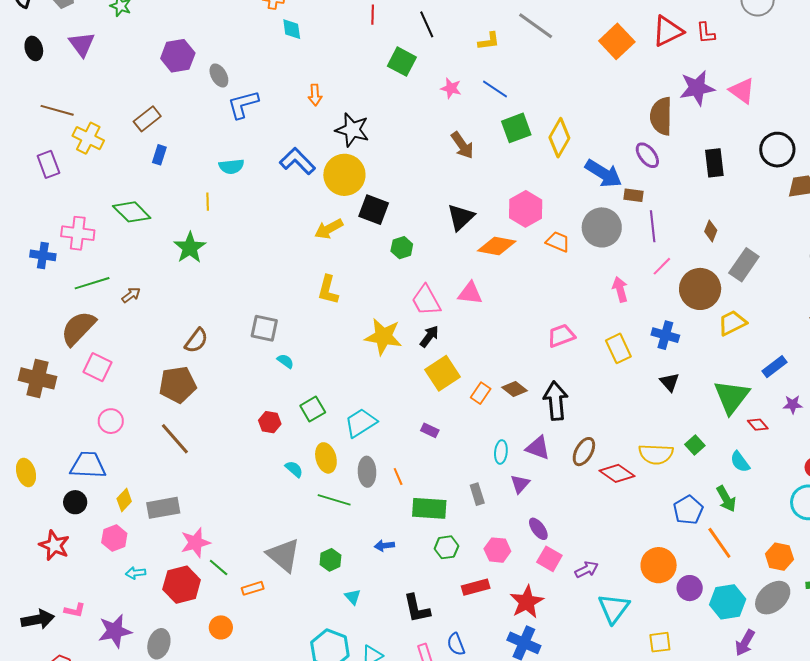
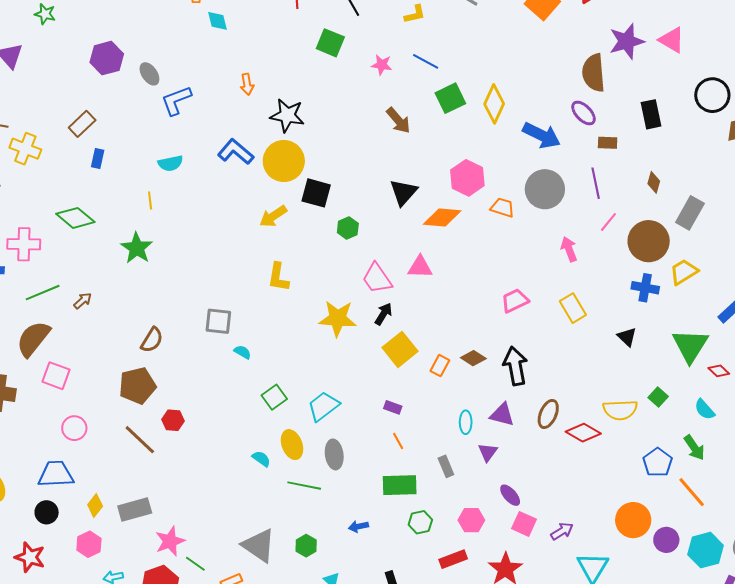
brown rectangle: (634, 195) -> (608, 143), moved
blue cross: (665, 335) -> (645, 288), moved
red hexagon: (270, 422) -> (173, 420), moved
orange line: (398, 477) -> (398, 441), moved

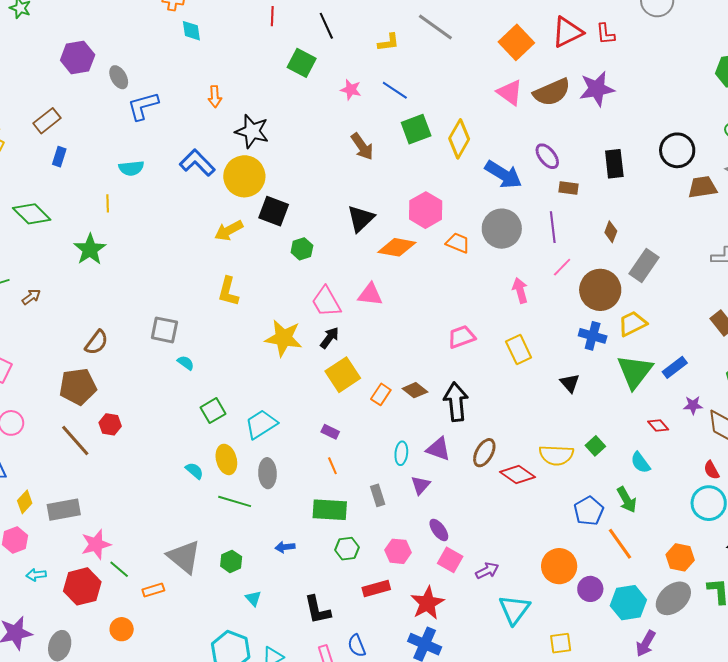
pink triangle: (672, 40) -> (510, 92), moved
brown semicircle: (594, 73) -> (552, 92), moved, turned -114
green triangle: (690, 346) -> (635, 372), moved

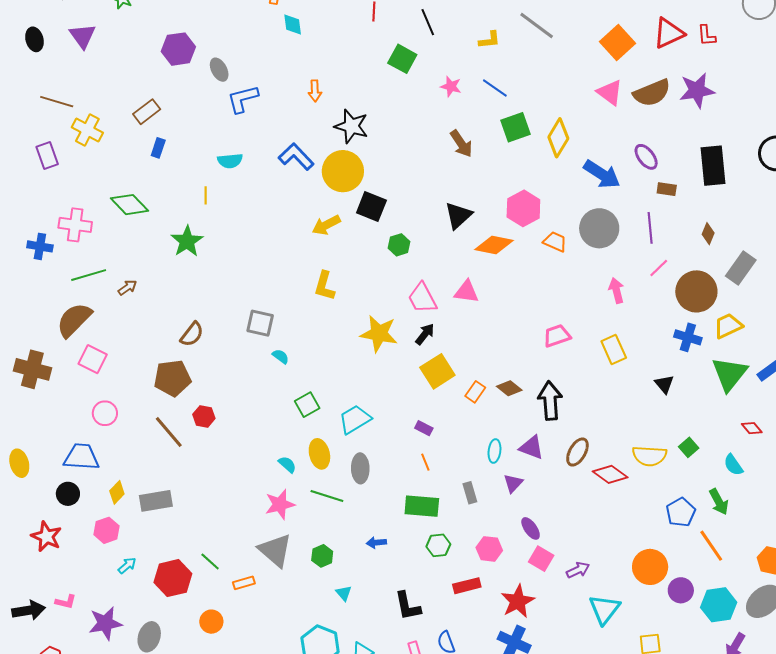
black rectangle: (614, 164) -> (713, 166), size x1.4
pink star: (96, 544) -> (280, 504), moved
cyan arrow: (36, 575) -> (127, 566), turned 144

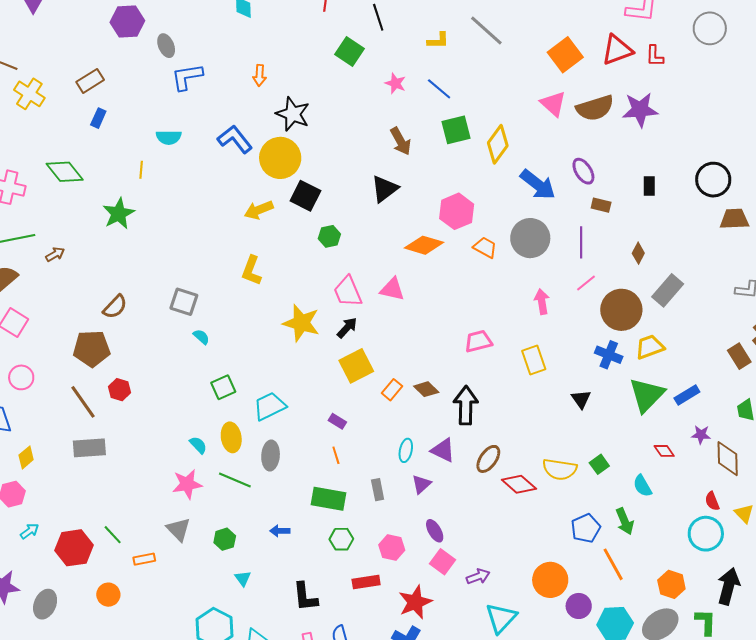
black rectangle: (713, 166) -> (649, 186), size x0.5
black triangle: (458, 216) -> (385, 189), moved
gray rectangle: (156, 501) -> (89, 448), moved
gray triangle: (275, 550) -> (178, 529), size x0.7

